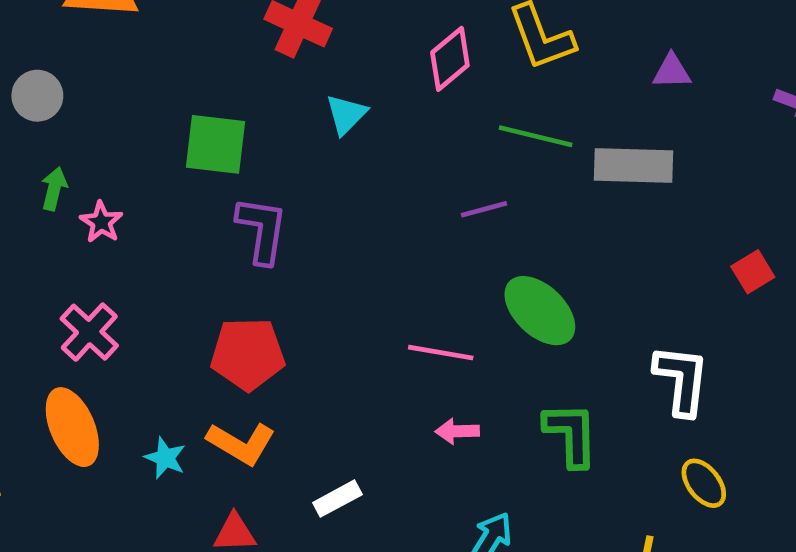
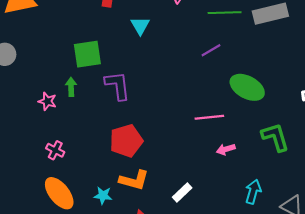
green arrow: (54, 189) -> (71, 87), moved
pink cross: (89, 332) -> (55, 150), size x0.7

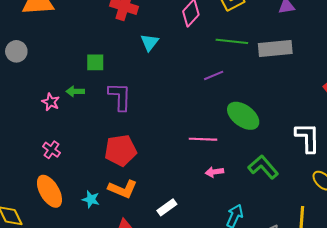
green square: (87, 54) -> (95, 62), size x0.7
green arrow: (71, 87) -> (75, 91), turned -96
green L-shape: (275, 137) -> (263, 167), turned -32

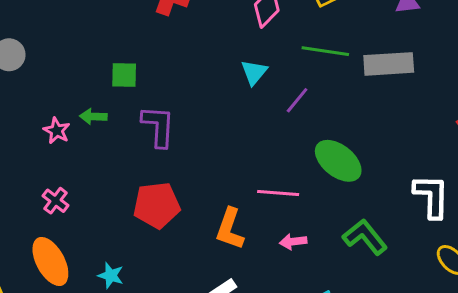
cyan triangle: (150, 42) -> (254, 72), moved
purple line: (214, 75) -> (297, 100), turned -30
orange L-shape: (123, 189) -> (230, 229), moved, turned 84

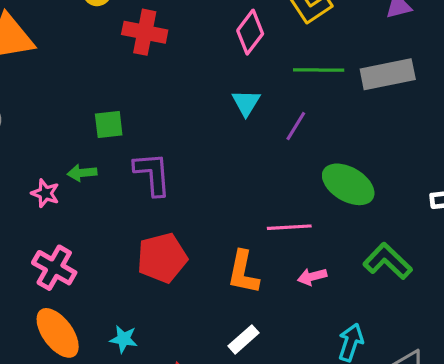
pink cross: (56, 201) -> (54, 268), size x1.5

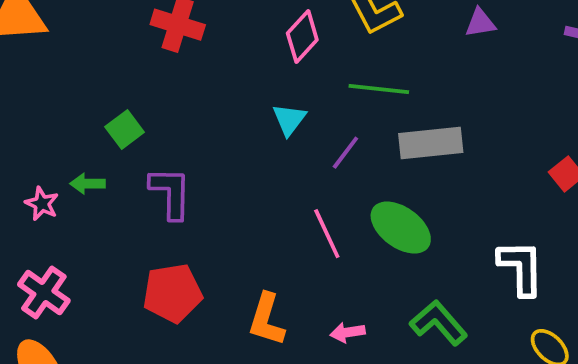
gray rectangle: (388, 74) -> (431, 143), moved
green square: (109, 124) -> (125, 130), turned -36
pink line: (289, 227) -> (327, 234), moved, turned 63

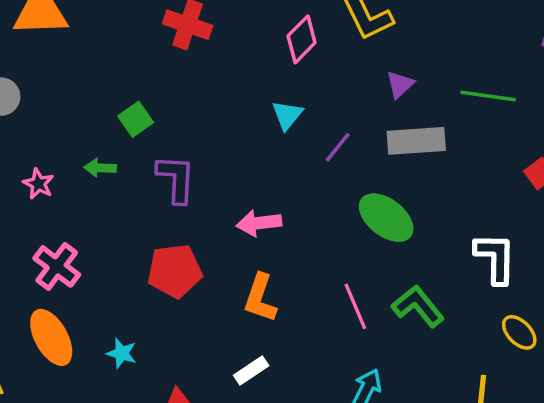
purple triangle: (480, 23) -> (400, 84), moved, turned -36
green line: (379, 89) -> (488, 96), moved
pink star: (42, 204) -> (38, 184), moved
pink line: (327, 234) -> (355, 306), moved
pink arrow: (348, 332) -> (259, 223), moved, size x1.4

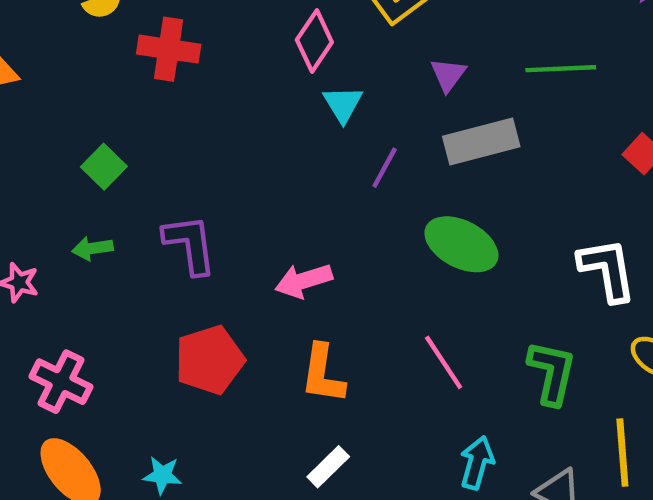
cyan triangle: (287, 115) -> (343, 104), moved
green square: (136, 119) -> (104, 167), moved
green L-shape: (418, 306) -> (552, 373), moved, turned 62

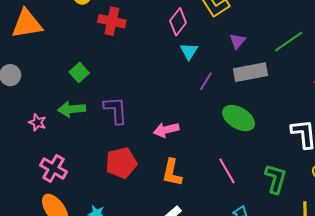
green line: (561, 69) -> (289, 42), turned -36
green arrow: (92, 248) -> (72, 109), size x1.5

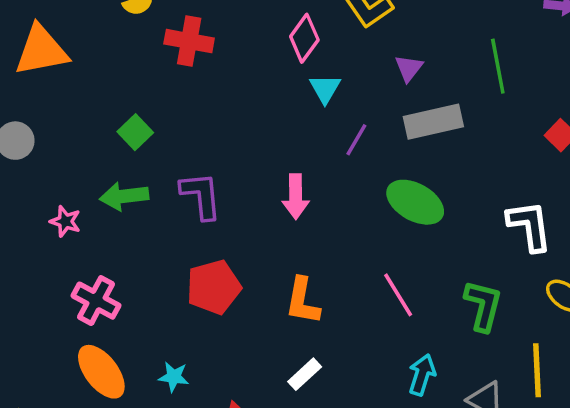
green line: (289, 42) -> (498, 66), turned -64
pink arrow: (166, 130) -> (296, 197), moved, turned -75

